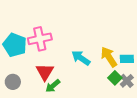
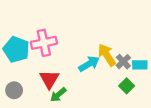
yellow arrow: (109, 57) -> (107, 55), moved
cyan arrow: (81, 58) -> (89, 64), turned 114
gray cross: (127, 81) -> (123, 62), moved

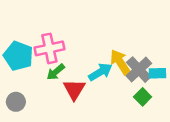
gray cross: (123, 62) -> (139, 70), size x1.5
red triangle: (49, 79) -> (74, 89), moved
green arrow: (58, 95) -> (56, 72), moved

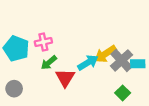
pink cross: (49, 48) -> (43, 42), size x0.7
yellow arrow: (120, 62) -> (105, 54), turned -90
green square: (143, 97) -> (123, 93), moved

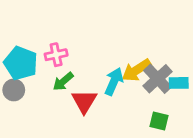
cyan arrow: (88, 63) -> (114, 82), turned -36
gray circle: (14, 89) -> (14, 90), moved
green square: (123, 93) -> (159, 121), turned -32

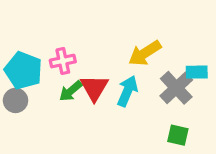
yellow arrow: (136, 70) -> (145, 53), moved
cyan rectangle: (179, 83) -> (197, 72), moved
red triangle: (84, 101) -> (94, 88), moved

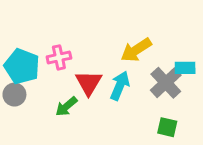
green arrow: (71, 91) -> (66, 106), moved

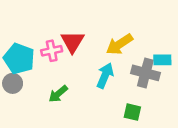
red triangle: (89, 83) -> (72, 42), moved
gray cross: (166, 83) -> (145, 73), turned -32
green square: (167, 127) -> (132, 112), moved

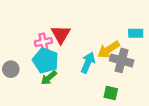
yellow arrow: (119, 44) -> (109, 50), moved
cyan pentagon: (19, 59) -> (46, 60), moved
cyan rectangle: (162, 60) -> (136, 33), moved

